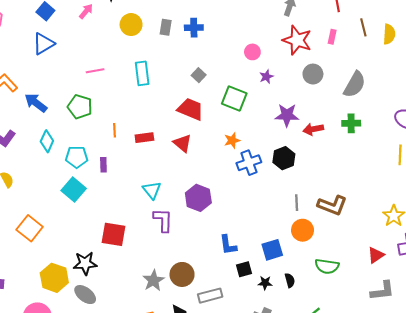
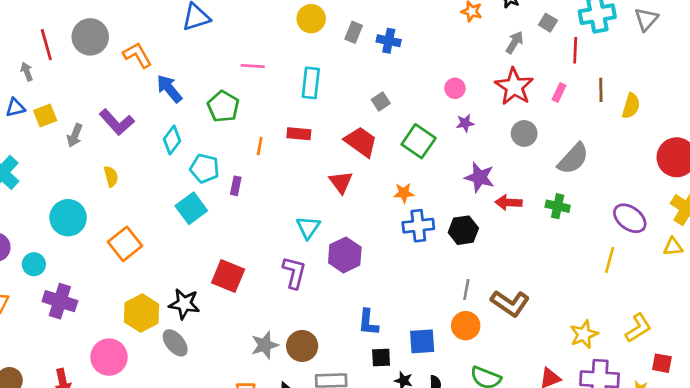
red rectangle: (144, 138) -> (299, 134), moved
cyan triangle: (152, 190) -> (308, 227), moved

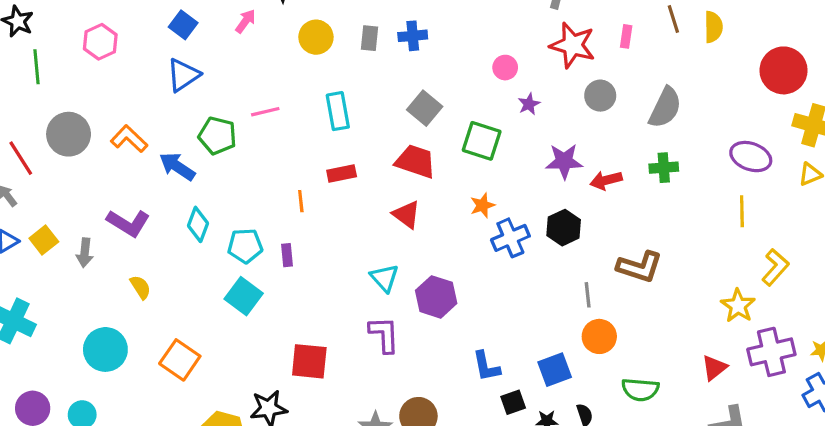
gray square: (381, 101) -> (425, 108), size x1.5
green pentagon: (223, 106) -> (217, 136), moved
brown L-shape: (510, 303) -> (640, 267), moved
yellow L-shape: (638, 328) -> (775, 267), moved

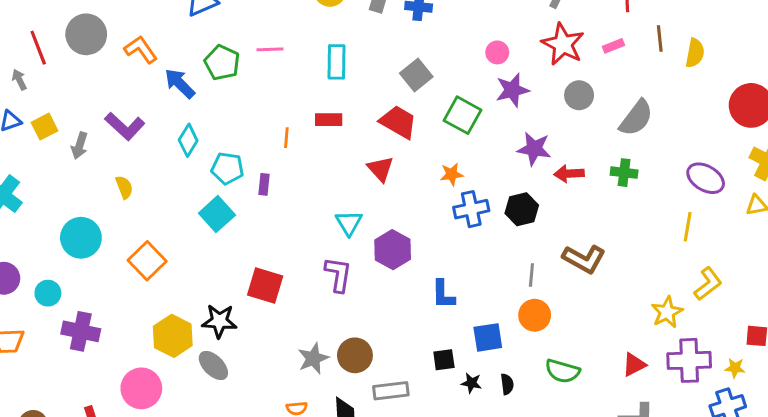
pink rectangle: (626, 36) -> (613, 46), turned 48
purple star: (529, 104) -> (512, 90), size x1.6
blue L-shape: (486, 366) -> (443, 294), moved

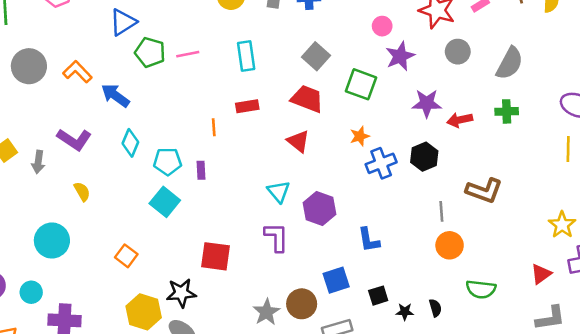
green pentagon: (222, 63) -> (150, 52), moved
orange square: (147, 261) -> (126, 256), moved, size x0.7
blue square: (488, 337) -> (336, 280), moved

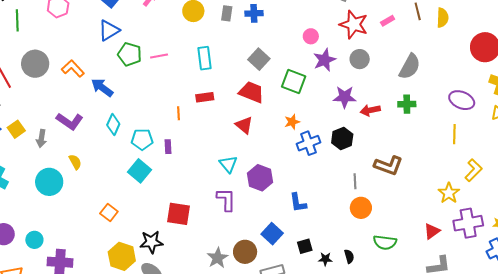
gray circle: (458, 52) -> (360, 59), moved
cyan circle: (52, 241) -> (49, 182), moved
blue square: (336, 280) -> (272, 234), turned -30

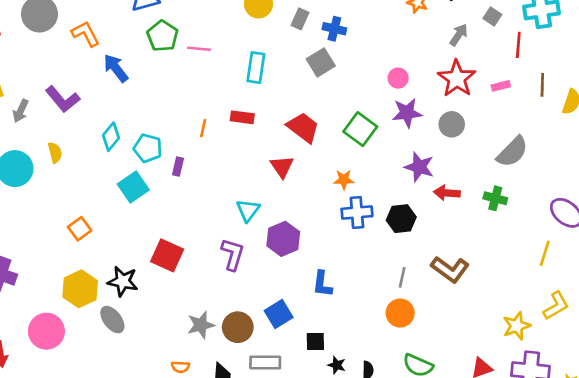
gray square: (259, 59) -> (321, 62), moved
cyan diamond: (113, 124) -> (111, 137), moved

